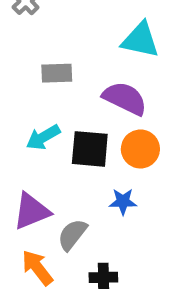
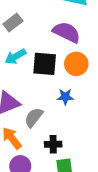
gray rectangle: (57, 73) -> (13, 22), moved, turned -36

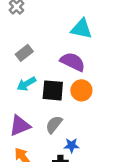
blue star: (65, 97) -> (72, 145), moved
gray semicircle: (34, 117) -> (54, 125), moved

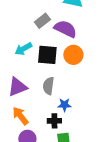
gray rectangle: (24, 53) -> (42, 21), moved
gray semicircle: (54, 125) -> (48, 86), turned -30

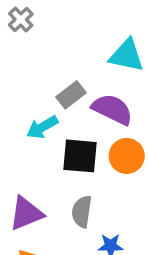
cyan arrow: (23, 49) -> (42, 127), moved

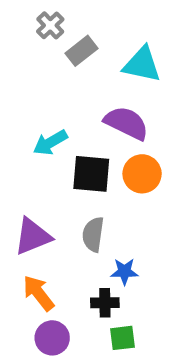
gray cross: (21, 20) -> (50, 25), moved
gray rectangle: (71, 95) -> (81, 51), moved

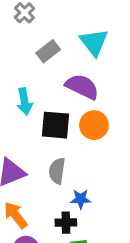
gray rectangle: (81, 51) -> (48, 51), moved
cyan triangle: (142, 64) -> (94, 42), turned 40
cyan arrow: (50, 143) -> (25, 101), turned -70

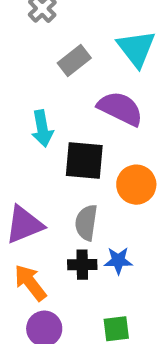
orange circle: (94, 125) -> (136, 185), moved
black cross: (66, 223) -> (82, 265), moved

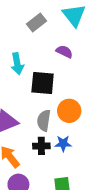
purple semicircle: (120, 109) -> (64, 52), size x0.6
orange circle: (136, 185) -> (69, 111), moved

